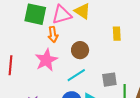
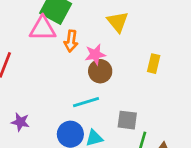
pink triangle: (62, 15) -> (43, 29), moved
pink star: (46, 60) -> (95, 54), moved, size x0.7

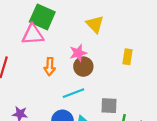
orange arrow: (71, 41) -> (50, 67), moved

